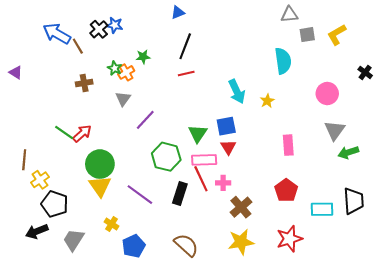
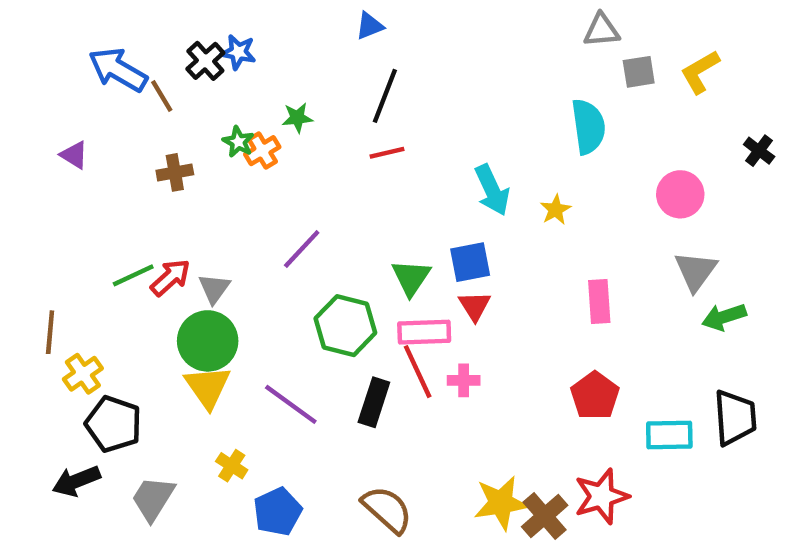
purple triangle: (16, 72) -> (74, 155), moved
gray triangle: (123, 99) -> (214, 288), moved
green line: (64, 132) -> (133, 275), turned -60
brown cross: (241, 207) -> (545, 516), moved

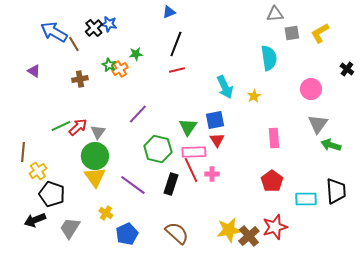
green arrow: (724, 317) -> (331, 145), turned 36

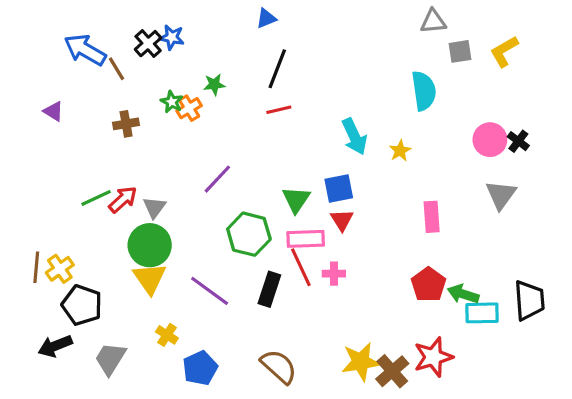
black cross: (347, 69) -> (518, 141), moved
green arrow: (331, 145) -> (463, 294), moved
brown line: (23, 152) -> (36, 267), moved

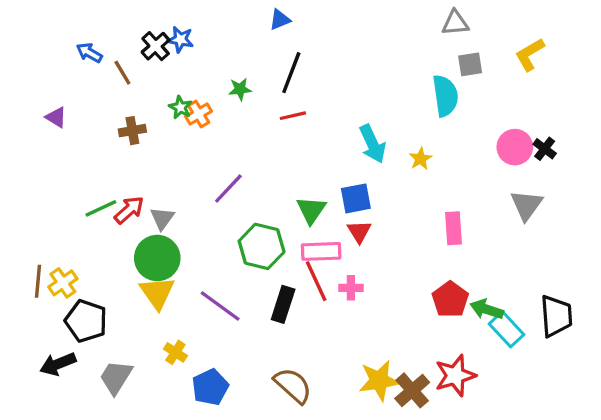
blue arrow: (85, 50) -> (89, 53), size x0.6
gray square: (460, 51) -> (470, 64), moved
green star: (214, 85) -> (240, 89), moved
cyan rectangle: (482, 313) -> (507, 329), turned 48

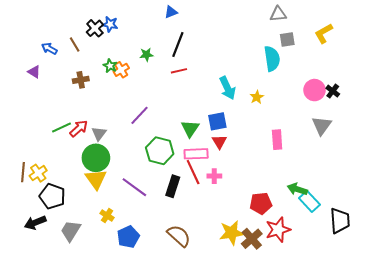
blue arrow: (89, 53) -> (49, 49), moved
red pentagon: (450, 299) -> (261, 203), moved, turned 30
black trapezoid: (556, 316) -> (340, 221), moved

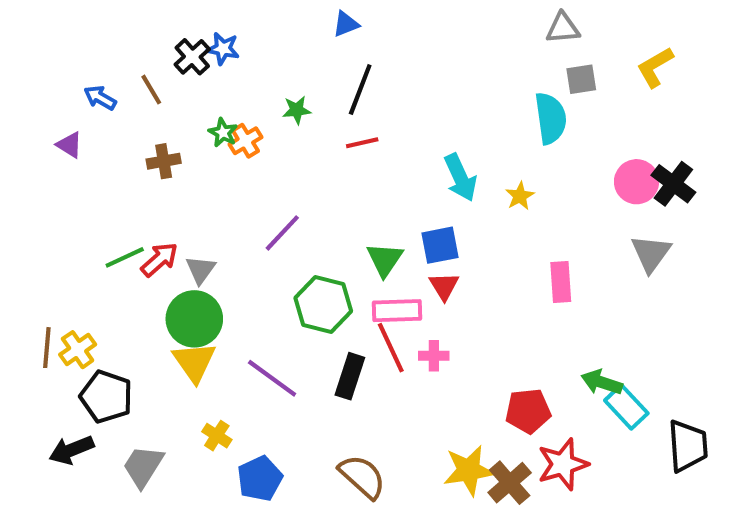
black cross: (333, 91) -> (673, 184), size x1.5

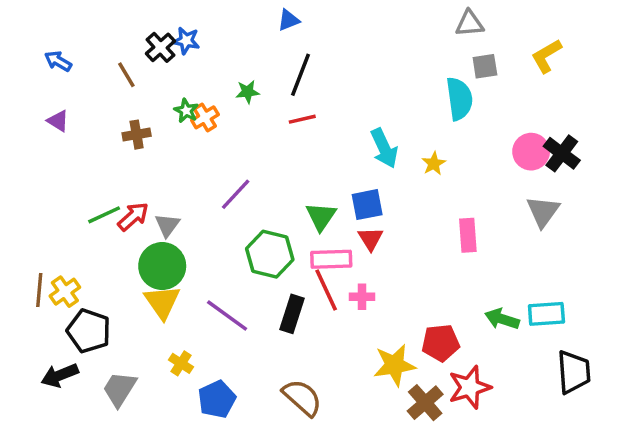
blue arrow: (100, 98) -> (58, 61), moved
cyan rectangle: (626, 407) -> (546, 314), moved, turned -51
yellow star: (469, 470) -> (394, 365), moved

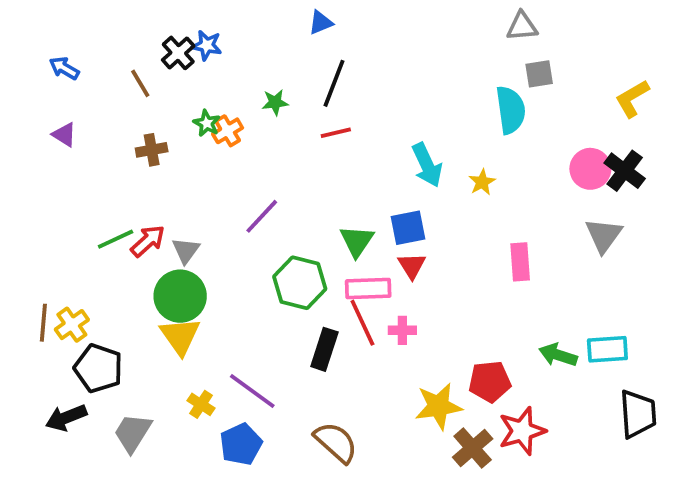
yellow L-shape: (546, 56) -> (632, 99), moved
purple line: (227, 316) -> (252, 391), moved

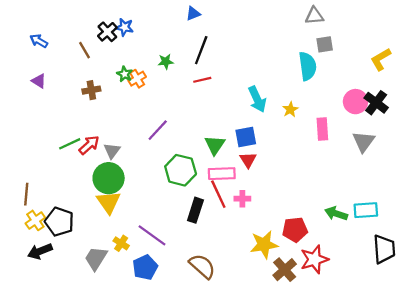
pink rectangle: (520, 262) -> (322, 129), moved
yellow cross: (72, 325) -> (35, 220), moved
gray trapezoid: (133, 433) -> (96, 258), moved

